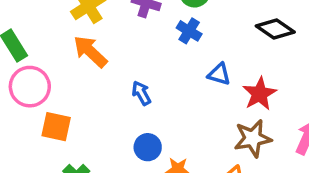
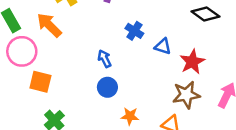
blue cross: (189, 31) -> (134, 31), moved
orange arrow: (90, 52) -> (49, 25), moved
blue circle: (148, 147) -> (107, 87), moved

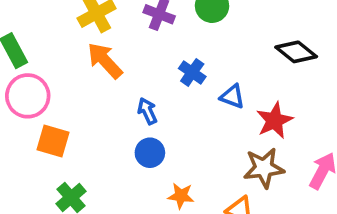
orange arrow: (49, 25) -> (105, 61), moved

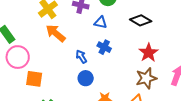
black diamond: (296, 52) -> (141, 20), moved
blue cross: (192, 72) -> (104, 47), moved
blue triangle: (232, 96) -> (100, 22), moved

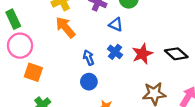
black diamond: (141, 20) -> (176, 54), moved
red star: (148, 53) -> (142, 54), moved

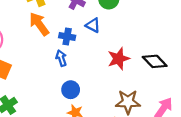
blue cross: (115, 52) -> (67, 37), moved, turned -32
blue circle: (89, 82) -> (71, 90), moved

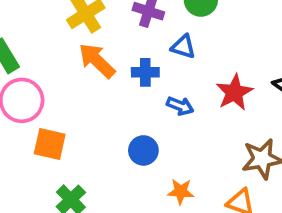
blue arrow: (61, 58) -> (180, 106), moved, turned 140
blue circle: (71, 90) -> (143, 150), moved

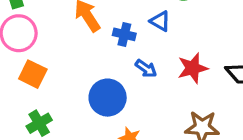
blue circle: (143, 150) -> (108, 98), size x1.5

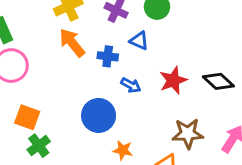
orange square: (33, 74) -> (27, 117), moved

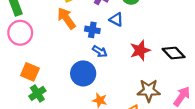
blue arrow: (131, 85) -> (100, 51), moved

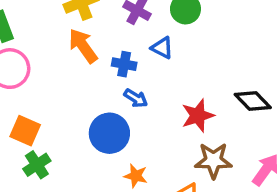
red star: (140, 50) -> (198, 116), moved

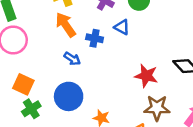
blue arrow: (136, 98) -> (72, 59), moved
red star: (198, 116) -> (146, 76), turned 30
blue circle: (109, 133) -> (69, 96), moved

